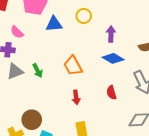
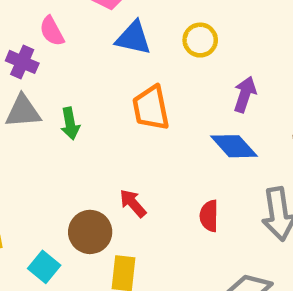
orange trapezoid: (73, 66) -> (151, 108), moved
red arrow: (76, 97) -> (133, 203), turned 128
brown circle: (32, 120) -> (90, 232), moved

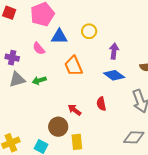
pink semicircle: (52, 31) -> (39, 48), moved
green arrow: (70, 124) -> (39, 80), turned 96
red semicircle: (209, 216) -> (101, 104), moved

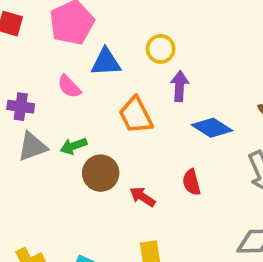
purple arrow: (114, 51) -> (180, 86), moved
brown circle: (58, 127) -> (101, 173), moved

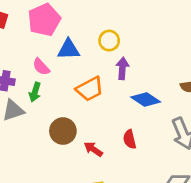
orange trapezoid: (136, 115) -> (90, 89), turned -92
green arrow: (74, 146) -> (35, 92), moved, turned -54

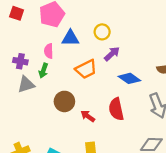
pink semicircle: (41, 67) -> (49, 51), turned 40
purple arrow: (122, 68) -> (112, 54), turned 42
red semicircle: (130, 139) -> (116, 109), size x1.5

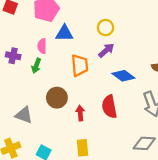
yellow circle: (102, 32) -> (105, 28), moved
orange trapezoid: (86, 69) -> (80, 65), turned -70
gray triangle: (26, 84) -> (24, 115), moved, turned 36
red arrow: (88, 116) -> (80, 113), turned 48

